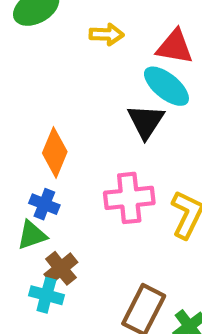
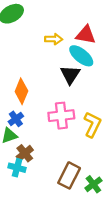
yellow arrow: (106, 34) -> (54, 39), moved
blue cross: (44, 204) -> (16, 119), turned 32

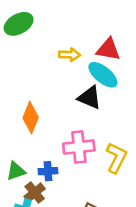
black triangle: (70, 75) -> (90, 98), turned -40
blue cross: (16, 119) -> (48, 171), moved, turned 32

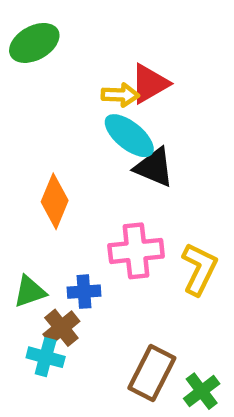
red triangle: (108, 49) -> (150, 84), moved, turned -40
cyan ellipse: (103, 75) -> (129, 136), moved

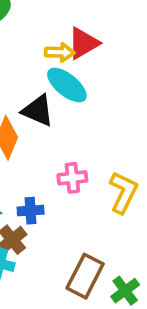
black triangle: (154, 167) -> (38, 111), moved
pink cross: (136, 251) -> (72, 178), size x0.7

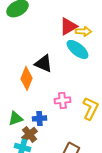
yellow arrow: (60, 52) -> (83, 31), moved
cyan ellipse: (67, 85) -> (77, 49), moved

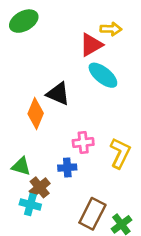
yellow arrow: (83, 31) -> (111, 29), moved
green triangle: (15, 118) -> (21, 166), turned 35
blue cross: (39, 118) -> (67, 168), moved

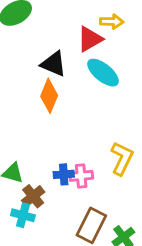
black triangle: (58, 94) -> (54, 64), moved
orange diamond: (36, 113) -> (49, 96), moved
pink cross: (83, 143) -> (81, 176), moved

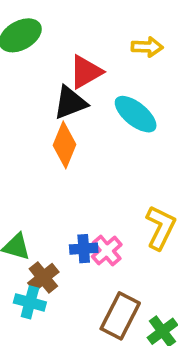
red triangle: (90, 39) -> (86, 72), moved
black triangle: (54, 64) -> (70, 103), turned -44
pink cross: (81, 176) -> (107, 251), turned -35

